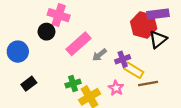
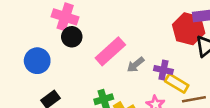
pink cross: (59, 15) -> (65, 17), moved
purple cross: (123, 59) -> (163, 70), turned 32

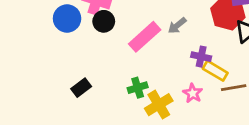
blue circle: (37, 61) -> (67, 18), moved
gray arrow: (136, 65) -> (177, 26), moved

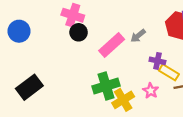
blue circle: (67, 18) -> (19, 31), moved
black rectangle: (81, 88) -> (29, 87), moved, size x1.6
green cross: (138, 88) -> (106, 86), size x1.6

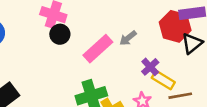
purple cross: (157, 61) -> (150, 67), turned 35

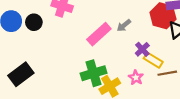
black circle: (60, 34) -> (34, 22), moved

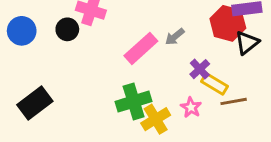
black circle: (34, 22) -> (67, 29), moved

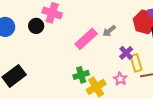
yellow rectangle: (215, 84) -> (136, 63), turned 42
green cross: (134, 101) -> (81, 75), size x0.7

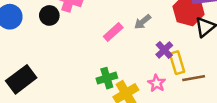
pink rectangle: (86, 39) -> (113, 32), size x0.7

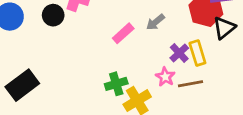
yellow rectangle: (177, 63) -> (197, 53), moved
brown line: (194, 78) -> (190, 84), moved
pink star: (157, 83) -> (165, 77), moved

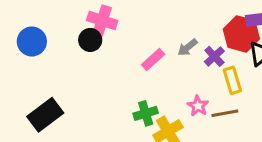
black circle: (53, 15) -> (90, 40), moved
purple cross: (179, 53) -> (214, 56), moved

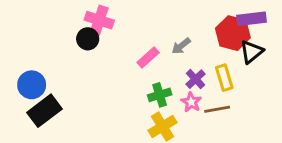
blue circle: (32, 41) -> (32, 85), moved
purple cross: (214, 56) -> (196, 79), moved
green cross: (146, 113) -> (160, 95), moved

